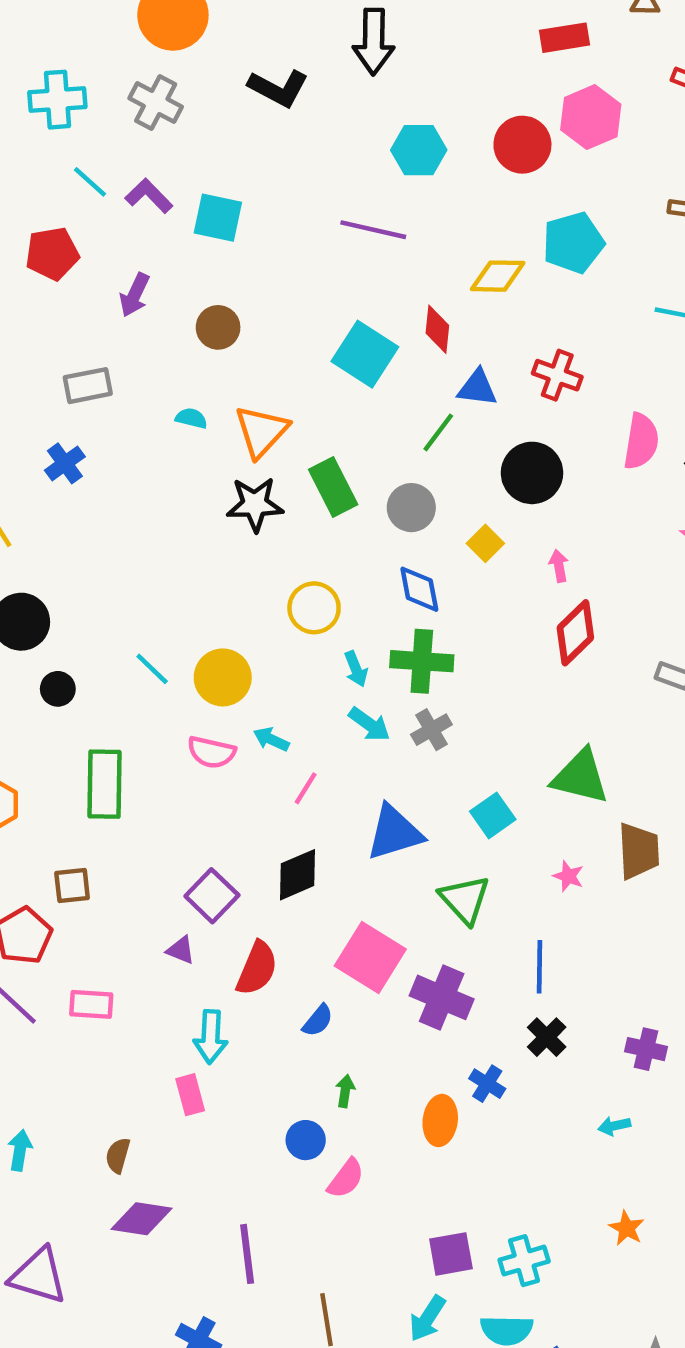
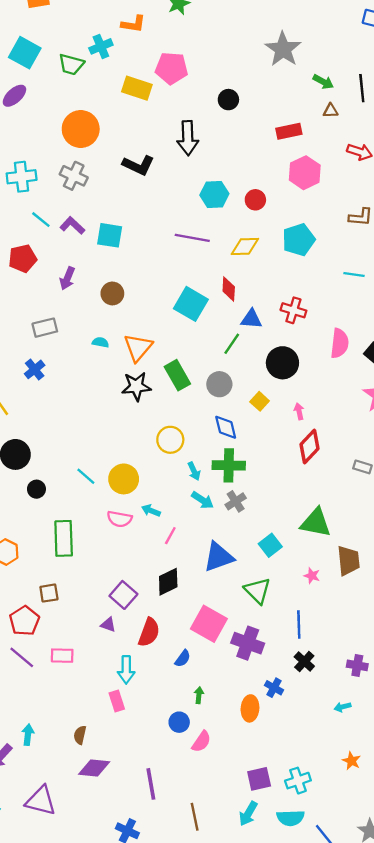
red circle: (522, 145) -> (255, 200), moved, size x0.7
yellow diamond: (498, 276) -> (245, 246), moved

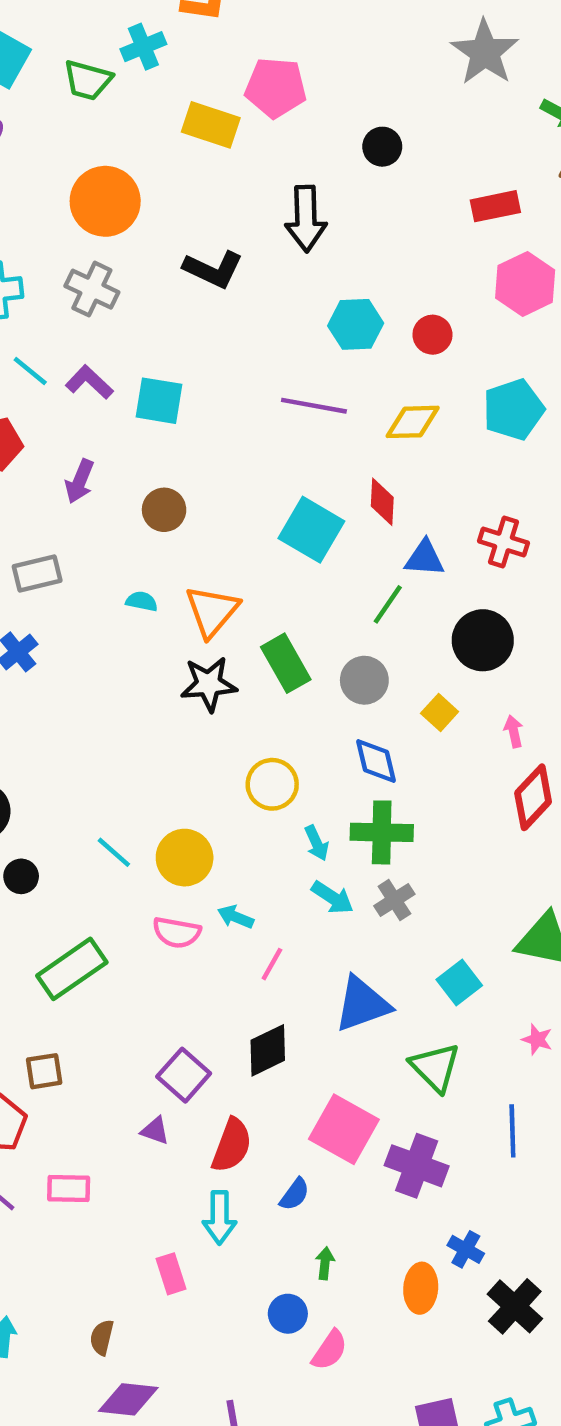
green rectangle: (64, 538) -> (72, 969), turned 57
black cross: (304, 662) -> (515, 1306), moved, size x1.4
cyan arrow: (126, 670) -> (220, 1218), moved

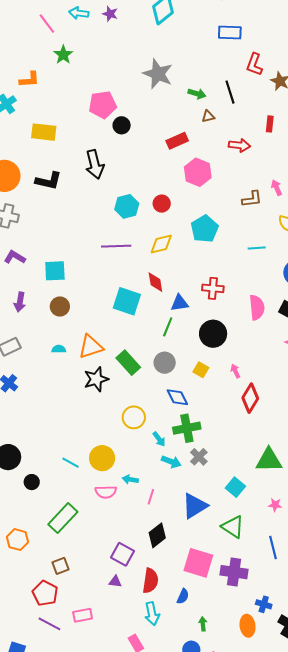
pink pentagon: (276, 88) -> (103, 105), moved
black L-shape: (213, 269) -> (48, 181), moved
cyan square: (159, 401) -> (55, 271), moved
orange triangle: (212, 611) -> (91, 347), turned 44

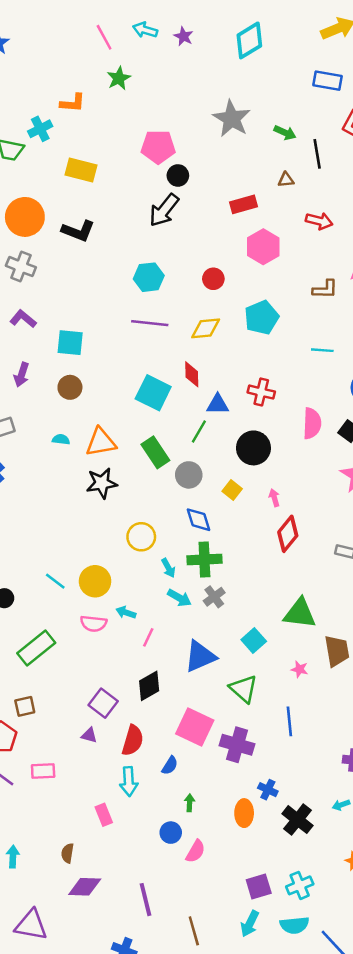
green arrow: (197, 94) -> (285, 133), moved
black arrow: (95, 164) -> (164, 210), moved, turned 44
cyan hexagon: (127, 206) -> (149, 277), moved
green rectangle: (128, 363) -> (155, 452), moved

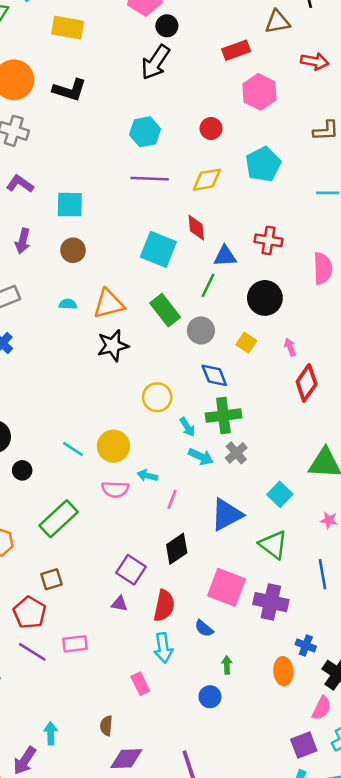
brown triangle: (286, 180) -> (277, 22), size x1.5
blue semicircle: (170, 765) -> (204, 628), turned 102
pink semicircle: (195, 851) -> (322, 708), moved

